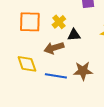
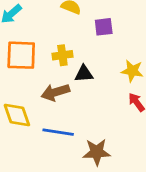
yellow cross: (59, 22) -> (62, 55), turned 32
brown star: (83, 71) -> (97, 152), moved

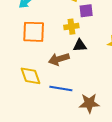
purple square: (104, 27) -> (86, 11), moved
yellow cross: (62, 55) -> (71, 27), moved

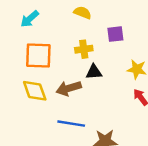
purple square: (86, 11) -> (115, 34), moved
yellow diamond: (30, 76) -> (35, 91), moved

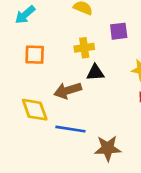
orange square: (38, 55) -> (35, 55), size x0.7
yellow diamond: (35, 91) -> (35, 110), moved

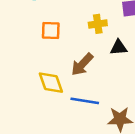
black triangle: (95, 73) -> (119, 47), moved
brown arrow: (68, 90) -> (82, 64), turned -30

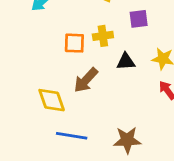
orange square: (51, 30) -> (74, 43), moved
blue line: (85, 101) -> (72, 136), moved

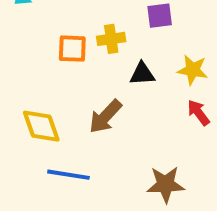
brown arrow: (86, 80) -> (105, 117), moved
brown star: (127, 140) -> (165, 184), moved

